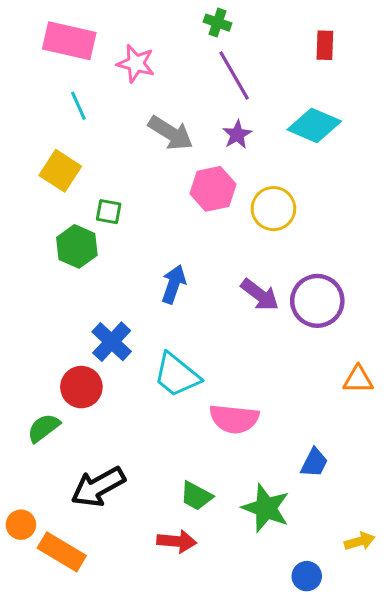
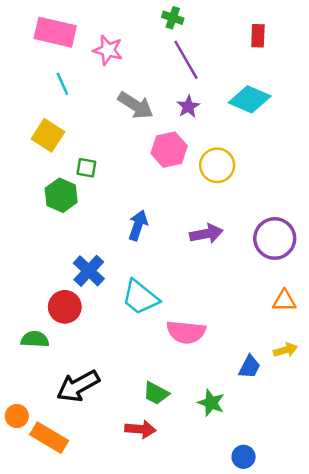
purple arrow: (260, 295) -> (206, 234), turned -48
purple circle: (317, 301) -> (275, 238), moved
green semicircle: (44, 428) -> (35, 339), turned 40
green star: (266, 508) -> (211, 403), size x0.7
yellow arrow: (360, 541) -> (286, 350), moved

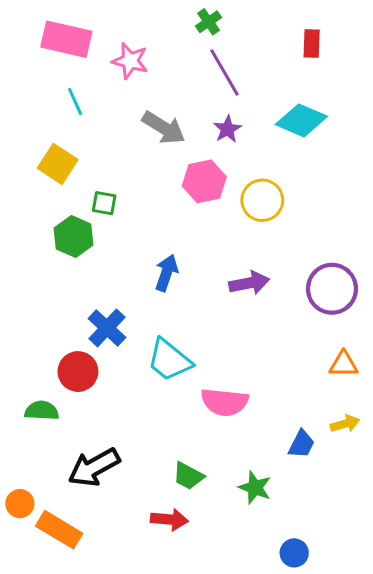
green cross: (173, 18) -> (209, 22), turned 36

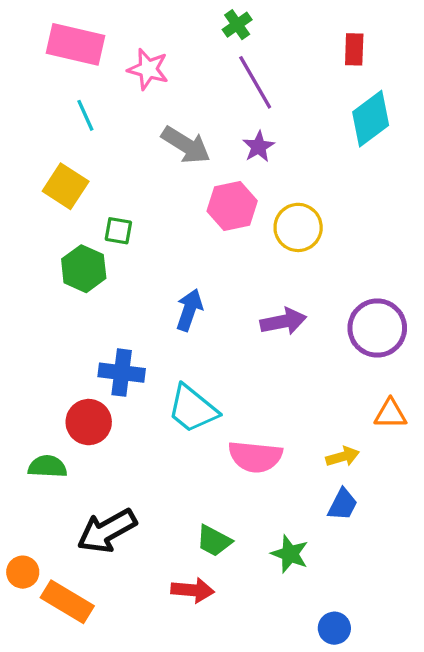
cyan diamond: (301, 120) -> (371, 119), moved, turned -60
blue cross: (107, 328) -> (122, 373), turned -36
yellow arrow: (345, 424) -> (343, 457), moved

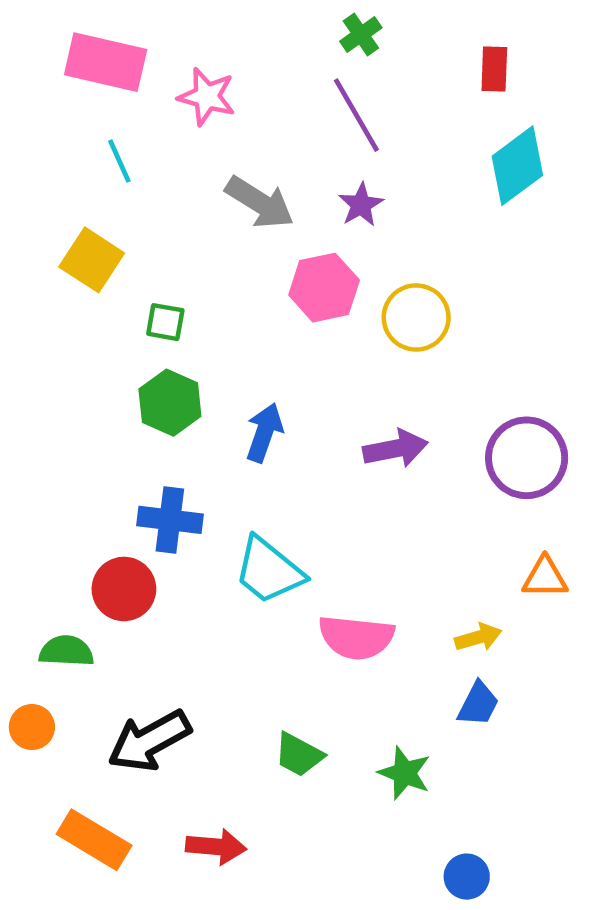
green cross: (237, 25) -> (361, 35), moved
green hexagon: (84, 269) -> (170, 403), moved
orange circle: (23, 572) -> (32, 727), moved
red arrow: (193, 590) -> (216, 847), moved

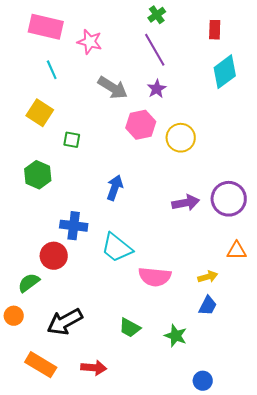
green hexagon: (170, 403) -> (38, 175), moved
purple arrow: (395, 449) -> (186, 203), moved
green semicircle: (66, 651) -> (29, 283), turned -40

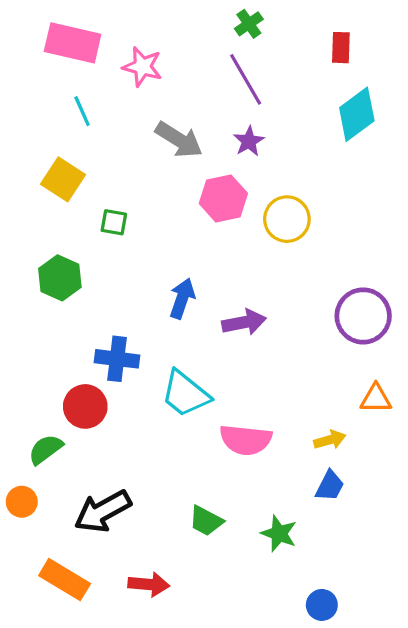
purple arrow: (186, 203) -> (244, 322), moved

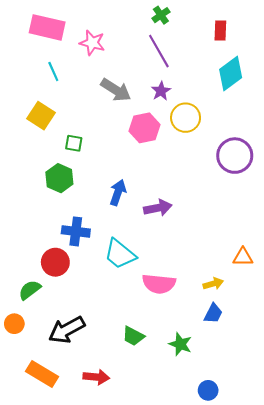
yellow circle: (287, 219) -> (186, 118), moved
green hexagon: (60, 278) -> (59, 178), moved
purple circle: (363, 316) -> (235, 156), moved

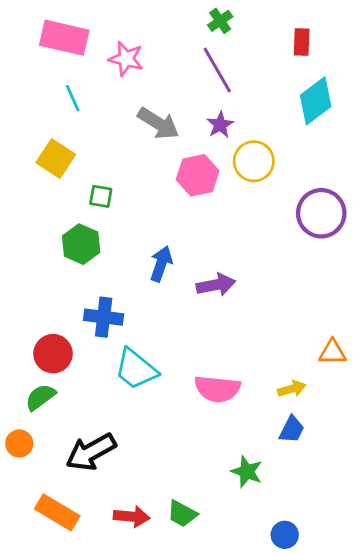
cyan trapezoid: (120, 254) -> (136, 369), moved
red circle: (55, 262) -> (53, 354), moved
green trapezoid: (133, 336) -> (182, 514), moved

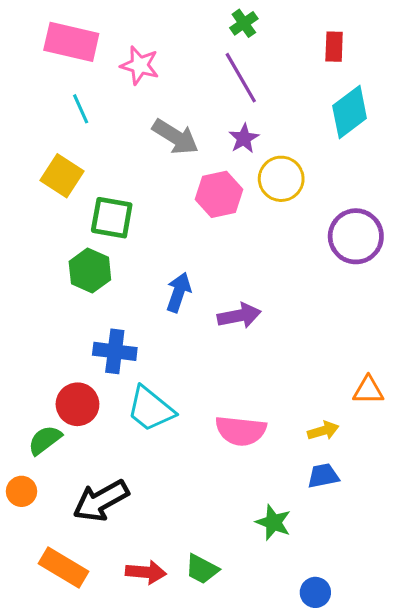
green square: (101, 196) -> (112, 218), size x1.6
red circle: (53, 354) -> (77, 404), moved
blue trapezoid: (292, 429) -> (323, 476), turned -128

